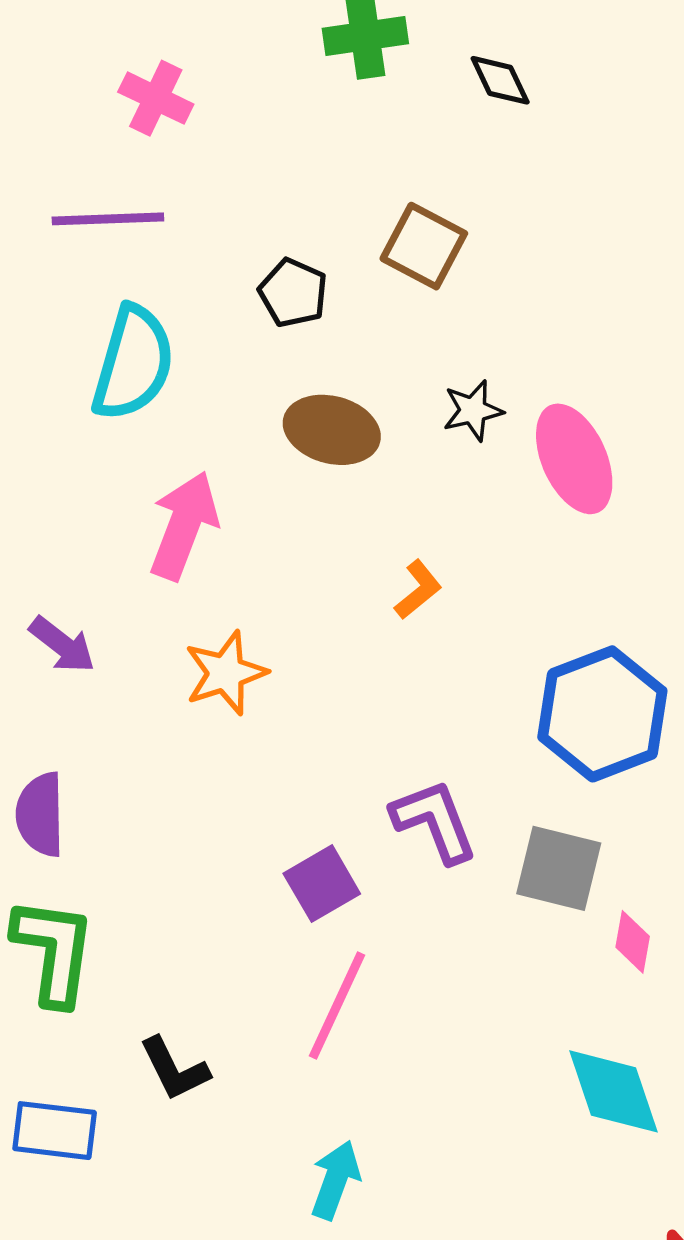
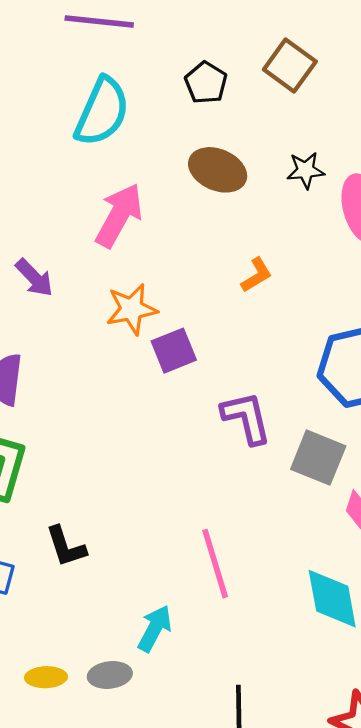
purple square: (322, 884) -> (174, 351), moved
pink line: (337, 1006) -> (215, 564), moved, turned -50

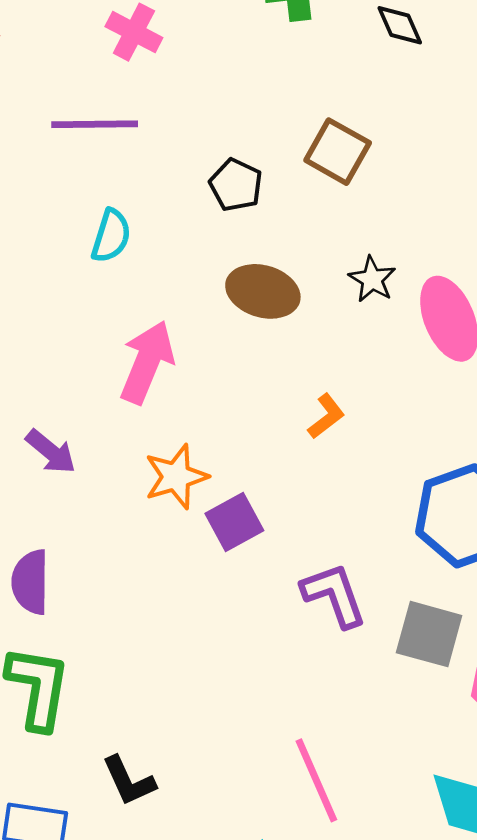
cyan semicircle: (102, 112) -> (111, 236), size x0.6
black star: (306, 170) -> (372, 279), turned -30

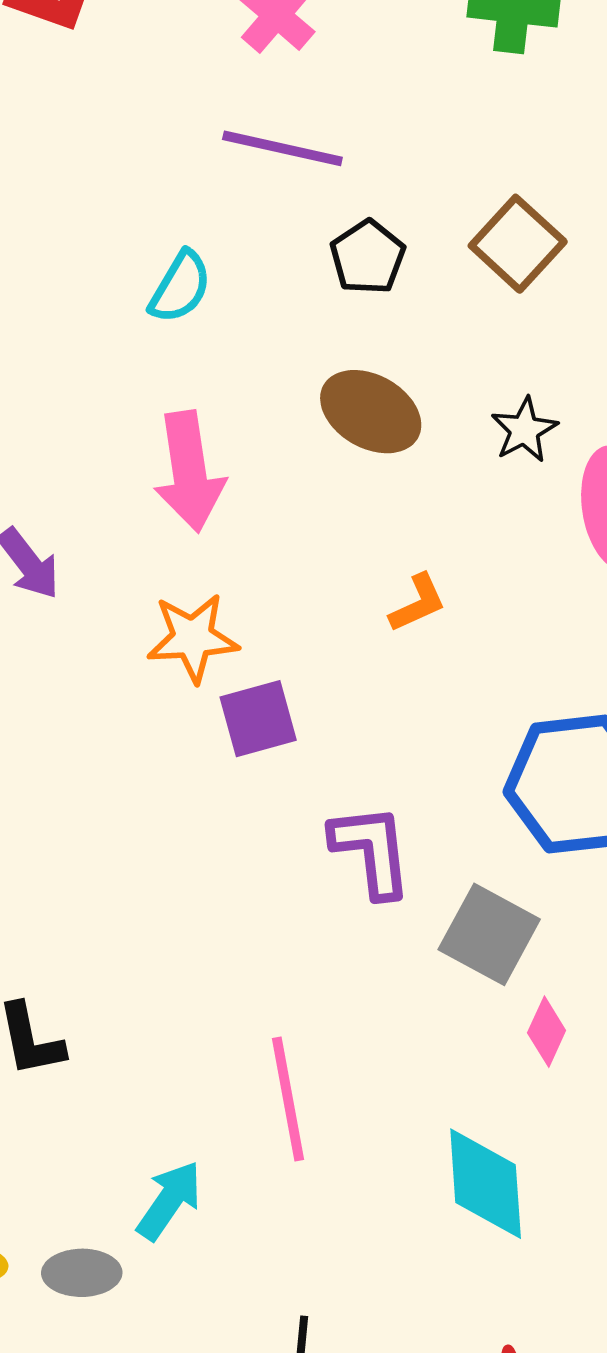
purple line: (95, 124) -> (282, 148), moved
pink arrow: (147, 362) -> (189, 472), turned 136

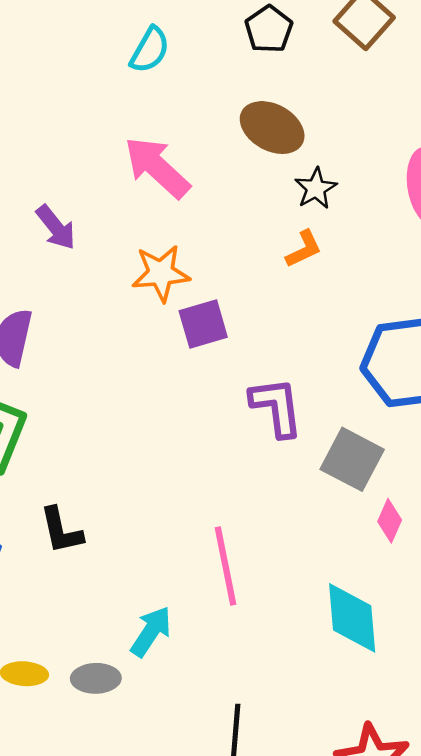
black star: (524, 430) -> (316, 188), moved
pink arrow: (189, 472) -> (157, 167), turned 142

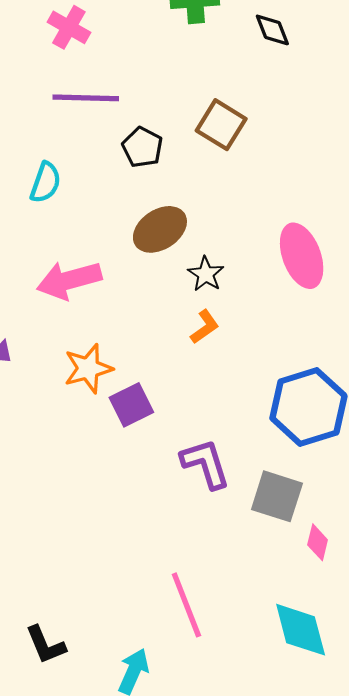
brown ellipse: (272, 128) -> (160, 229), turned -52
pink arrow: (157, 167) -> (69, 280), turned -48
black L-shape: (61, 530) -> (46, 645), moved

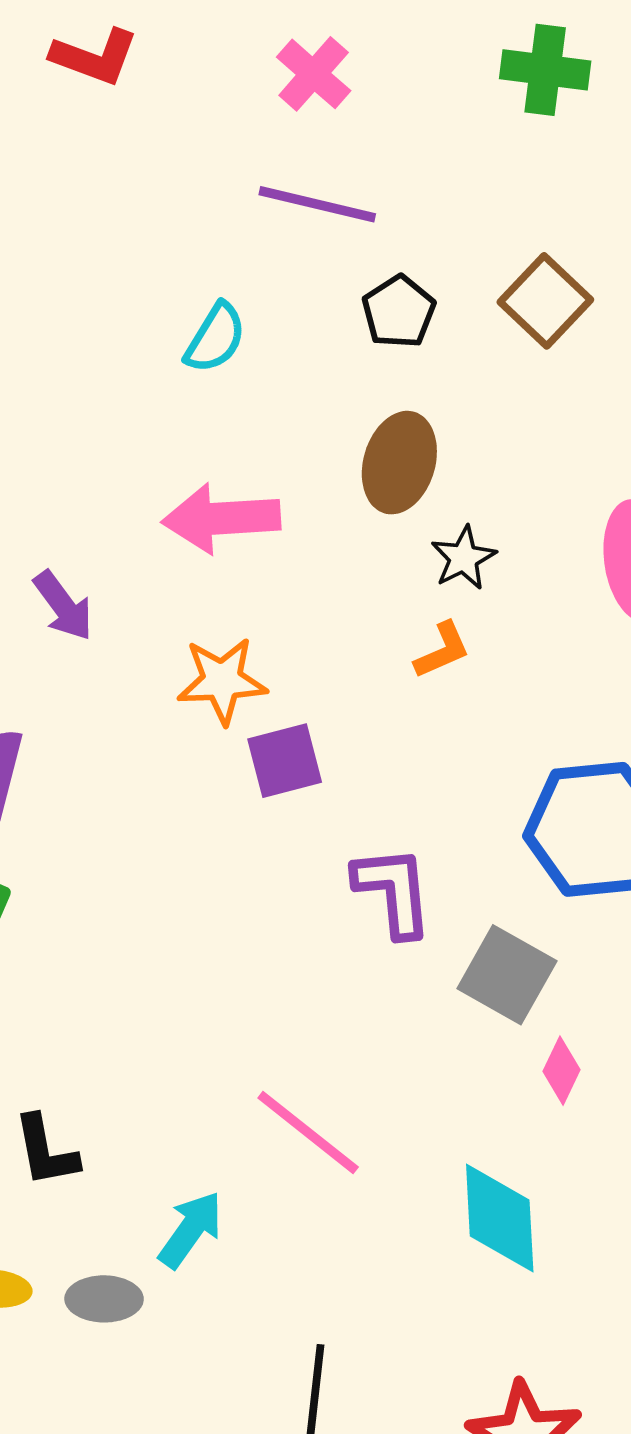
brown ellipse: (160, 229) -> (399, 463), turned -52
pink line: (186, 605) -> (308, 1132), turned -42

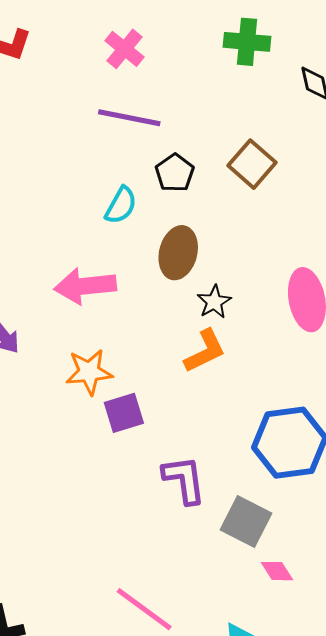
cyan semicircle: (215, 338) -> (121, 205), moved
orange L-shape: (442, 650) -> (205, 351), size x1.4
pink diamond: (562, 1071) -> (277, 571), turned -56

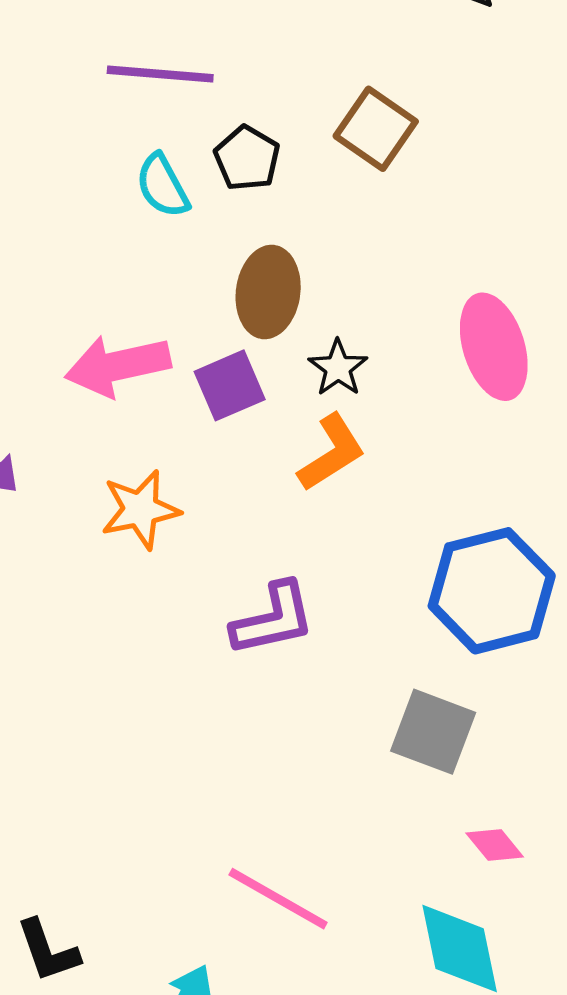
cyan semicircle: (121, 205) -> (162, 186), moved, turned 129
purple square: (124, 413) -> (230, 385), moved
purple L-shape: (184, 480) -> (273, 619), moved, turned 92
pink diamond: (277, 571) -> (495, 845), moved

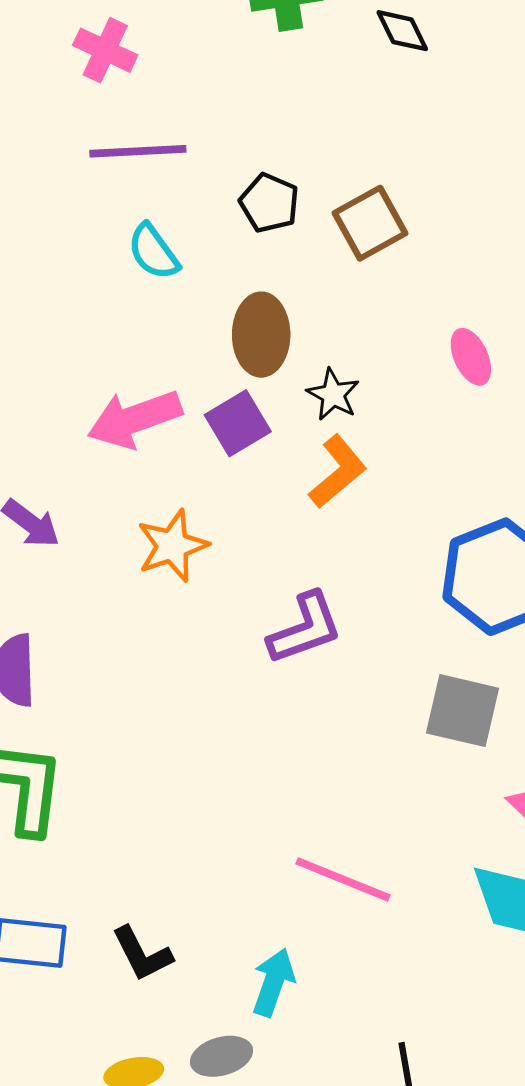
brown square: (376, 129) -> (370, 223), moved, turned 34
black pentagon: (247, 158) -> (269, 203), moved
pink ellipse: (494, 347) -> (471, 357), size x0.6

